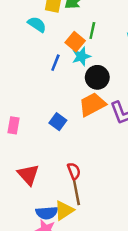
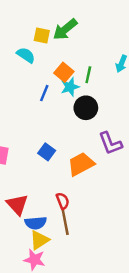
green line: (92, 31) -> (88, 75), moved
orange trapezoid: (92, 104) -> (81, 164), moved
yellow triangle: (64, 210) -> (39, 240), moved
blue semicircle: (47, 213) -> (36, 223), moved

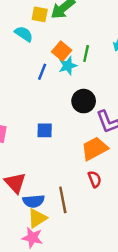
black circle: (86, 108) -> (84, 101), moved
blue square: (47, 152) -> (45, 130), turned -35
orange trapezoid: (81, 164) -> (95, 149), moved
red semicircle: (63, 201) -> (95, 179), moved

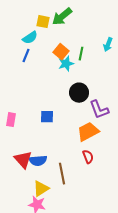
cyan semicircle: (24, 34) -> (30, 38), turned 112
blue line: (42, 72) -> (26, 56), moved
blue semicircle: (34, 201) -> (38, 161), moved

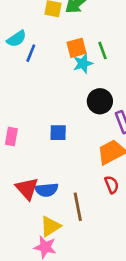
cyan semicircle: (30, 38) -> (17, 39), moved
orange square: (61, 52) -> (76, 48), turned 35
green line: (81, 54) -> (103, 50), turned -32

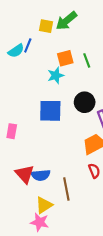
blue line: (31, 53) -> (28, 45), moved
cyan star: (83, 63) -> (56, 75), moved
blue square: (58, 133) -> (50, 111), moved, size x1.6

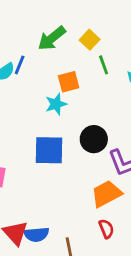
green arrow: (66, 21) -> (52, 38), moved
yellow square: (46, 26) -> (90, 40), moved, turned 32
green line: (87, 60) -> (104, 65), moved

